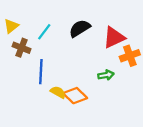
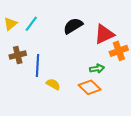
cyan line: (44, 32) -> (31, 24), moved
brown cross: (22, 48) -> (18, 55), moved, turned -35
orange diamond: (75, 96) -> (90, 87), moved

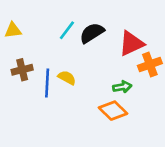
yellow triangle: (10, 24) -> (13, 30), turned 32
cyan line: (31, 24) -> (67, 30), moved
yellow semicircle: (53, 84) -> (67, 78), moved

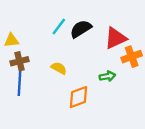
yellow triangle: (13, 30) -> (11, 40), moved
blue line: (47, 83) -> (20, 83), moved
orange diamond: (113, 111) -> (78, 97), moved, turned -65

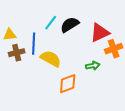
yellow semicircle: (59, 68) -> (51, 59), size x1.5
blue line: (20, 83) -> (34, 44), moved

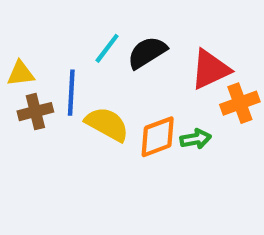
orange diamond: (68, 84) -> (158, 137), moved

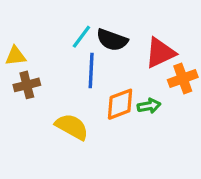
black semicircle: (147, 53) -> (112, 40), turned -128
blue line: (71, 93) -> (91, 70), moved
yellow semicircle: (107, 124) -> (72, 127), moved

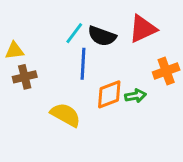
red triangle: (160, 53) -> (143, 29), moved

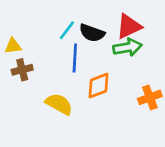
orange cross: (166, 71) -> (150, 97), moved
green arrow: (135, 96) -> (127, 47), moved, size x1.5

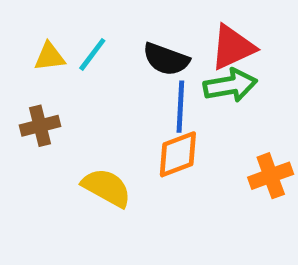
cyan line: (67, 30) -> (92, 54), moved
yellow triangle: (13, 46) -> (50, 57), moved
blue line: (75, 58) -> (180, 107), moved

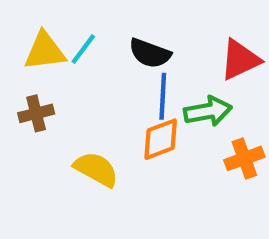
red triangle: (233, 47) -> (240, 60), moved
yellow triangle: (50, 57) -> (45, 51), size x1.5
green arrow: (230, 85) -> (208, 111), moved

